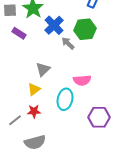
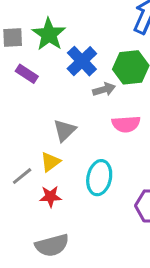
gray arrow: (68, 43) -> (104, 89), turned 120
pink semicircle: (82, 80) -> (126, 124), moved
gray line: (15, 120) -> (22, 176), moved

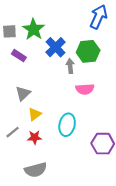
gray arrow: (104, 89) -> (70, 66), turned -80
gray triangle: (65, 130) -> (23, 93), moved
gray line: (22, 176) -> (13, 132), moved

